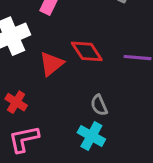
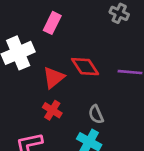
red cross: (16, 102) -> (52, 110), moved

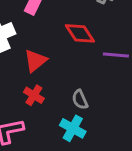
red diamond: (85, 67) -> (80, 33), moved

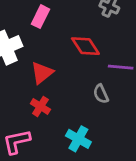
gray semicircle: (80, 100) -> (101, 94), moved

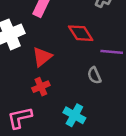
red cross: (40, 106) -> (41, 87), turned 35

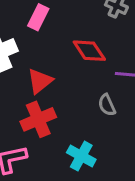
red cross: (41, 87) -> (38, 119), size x1.5

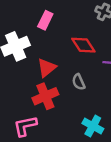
gray semicircle: (107, 105) -> (79, 82), moved
cyan cross: (81, 156) -> (93, 126), moved

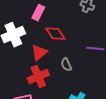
red diamond: (83, 45) -> (55, 34), moved

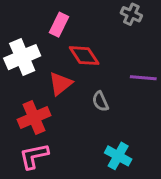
red cross: (38, 77) -> (34, 118), moved

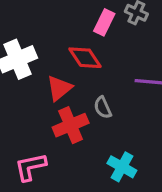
pink rectangle: (59, 25) -> (104, 22), moved
red cross: (34, 118) -> (71, 125), moved

